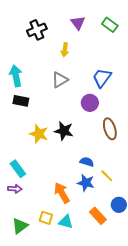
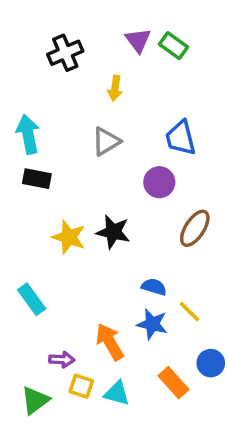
green rectangle: (110, 25) -> (174, 46), moved
blue trapezoid: (102, 78) -> (181, 138), turned -50
brown ellipse: (110, 129) -> (195, 228), turned 50
purple arrow: (15, 189) -> (62, 360), moved

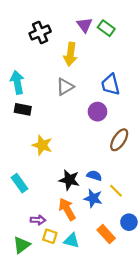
yellow arrow: (115, 88) -> (70, 54), size x1.5
black star: (113, 232) -> (69, 180), moved

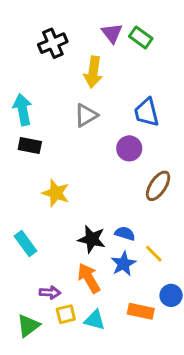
blue star: (93, 198) -> (123, 264), turned 30
orange rectangle: (106, 234) -> (141, 311), turned -36
yellow square: (50, 236) -> (66, 314), turned -32

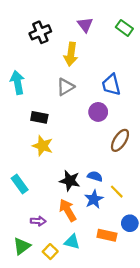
green rectangle: (141, 37) -> (124, 28), moved
black rectangle: (30, 146) -> (39, 117), moved
yellow square: (66, 314) -> (50, 252), moved, turned -32

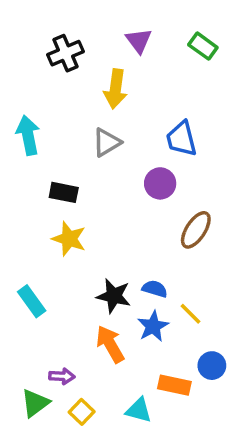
purple arrow: (38, 221) -> (62, 376), moved
cyan triangle: (72, 242) -> (139, 410), moved

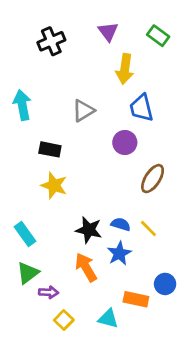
yellow arrow: (115, 89) -> (125, 69), moved
yellow line: (190, 314) -> (148, 228), moved
green triangle: (35, 403) -> (28, 273), moved

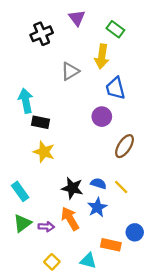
purple triangle: (108, 32) -> (77, 18), moved
green rectangle: (158, 36) -> (115, 29), moved
cyan arrow: (22, 105) -> (26, 101), moved
gray triangle: (83, 111) -> (70, 71), moved
purple arrow: (49, 292) -> (46, 227), moved

